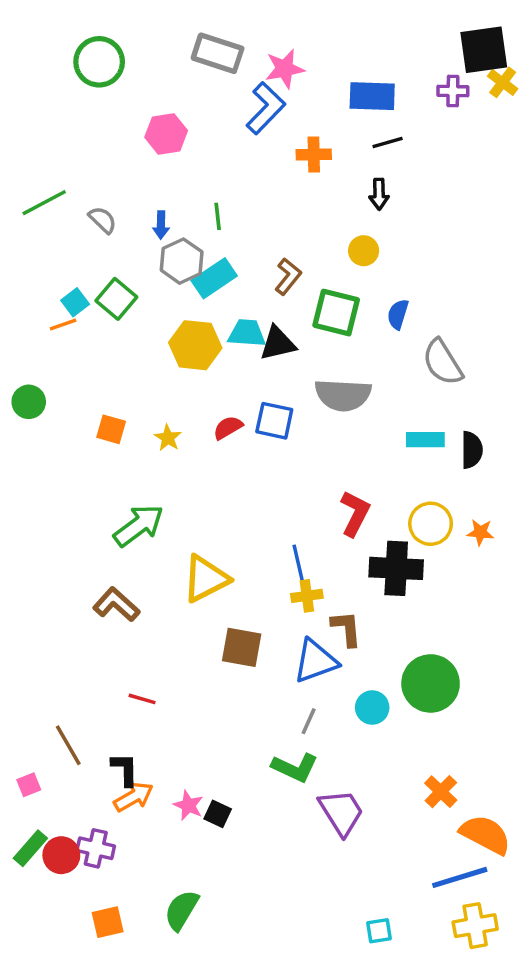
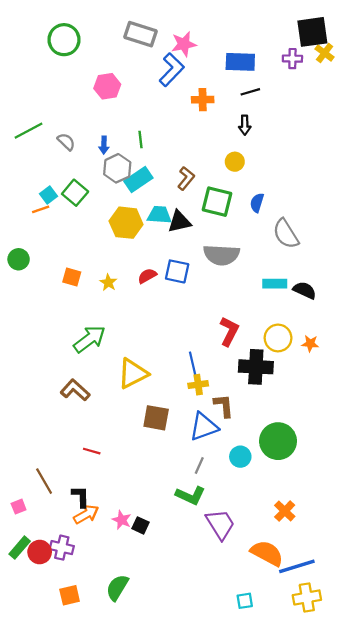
black semicircle: (472, 450) -> (305, 290), turned -65
orange semicircle: (485, 835) -> (267, 553), moved

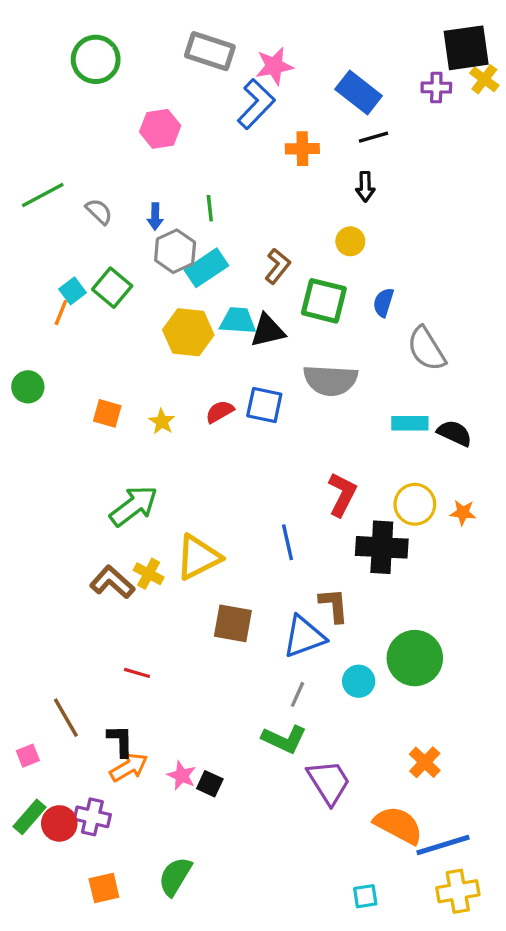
blue rectangle: (240, 62) -> (359, 92), turned 36
orange line: (41, 209) -> (61, 312), turned -49
yellow cross: (198, 385) -> (149, 574), moved, turned 36

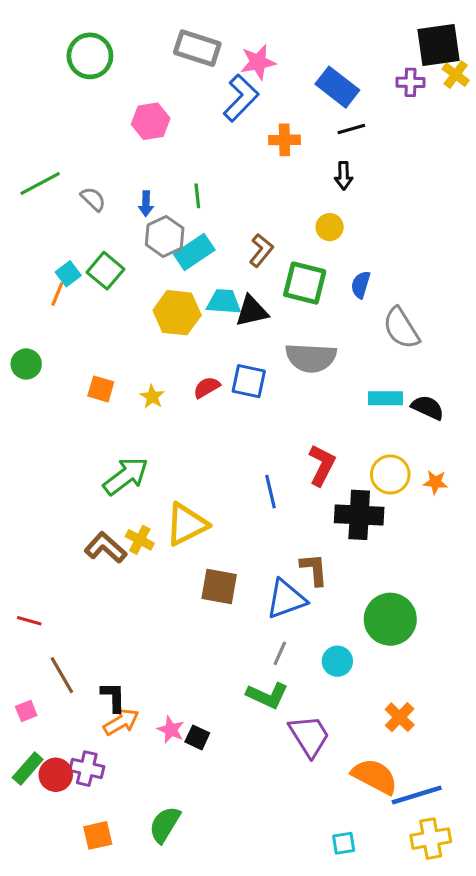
blue line: (287, 542) -> (270, 492), moved
red line: (137, 673) -> (29, 621), moved
cyan circle: (359, 681) -> (337, 661), moved

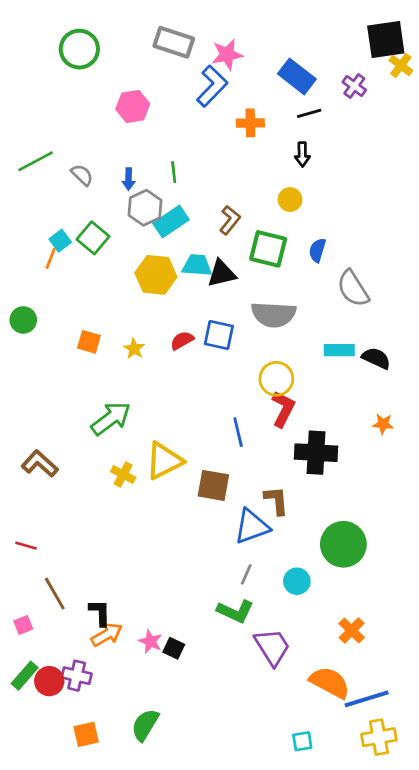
purple cross: (410, 82) -> (354, 86), moved, turned 35
yellow circle: (390, 474) -> (276, 379), moved
brown L-shape: (106, 548) -> (40, 464), moved
brown square: (219, 587) -> (213, 485), moved

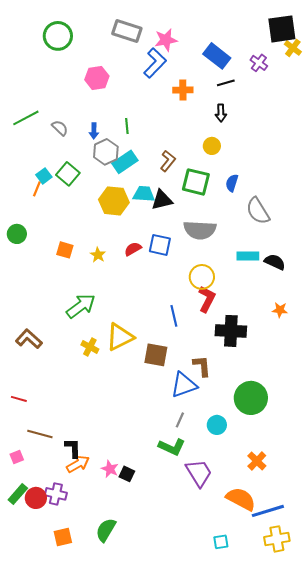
brown line: (55, 594) -> (40, 434), turned -45

